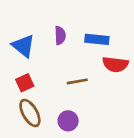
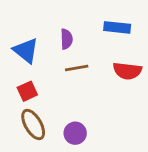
blue rectangle: (97, 39) -> (117, 27), moved
brown line: (77, 81) -> (77, 68), moved

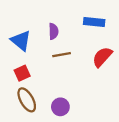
red semicircle: (127, 71) -> (102, 57), turned 125

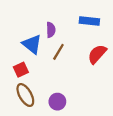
blue triangle: (21, 41) -> (32, 44), moved
brown line: (62, 55) -> (58, 52), turned -49

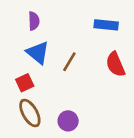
purple semicircle: (51, 30) -> (34, 21), moved
red semicircle: (97, 54) -> (115, 64), turned -65

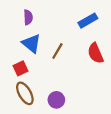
blue rectangle: (106, 25) -> (88, 21), turned -36

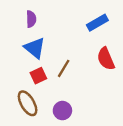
brown line: (57, 51) -> (64, 68), moved
red square: (21, 68) -> (38, 76), moved

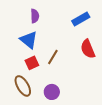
purple semicircle: (31, 19) -> (35, 16), moved

